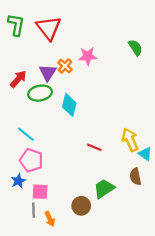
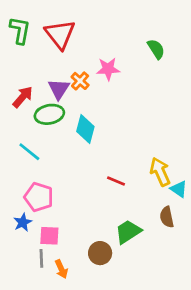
green semicircle: (135, 48) -> (156, 49), moved
cyan line: (26, 134) -> (29, 152), moved

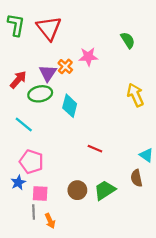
yellow arrow: (160, 172) -> (135, 95), moved
brown circle: (100, 253) -> (77, 190), moved

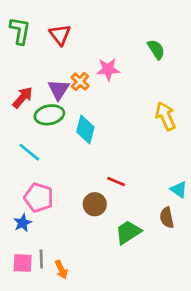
red triangle: (49, 28) -> (60, 35), size x0.7
brown circle: (77, 190) -> (95, 204), moved
pink square: (40, 193) -> (23, 263), moved

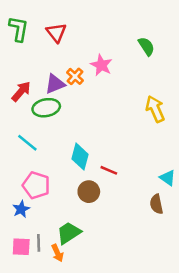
pink star: (108, 69) -> (101, 65), turned 30
purple triangle: (59, 89) -> (55, 84), turned 35
cyan diamond: (85, 129) -> (80, 157), moved
green trapezoid: (128, 232) -> (69, 233), moved

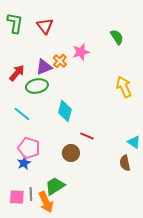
pink star: (101, 65) -> (81, 52), turned 30
cyan diamond: (80, 157) -> (65, 111), moved
blue star: (21, 209) -> (24, 163), moved
orange arrow: (57, 253) -> (46, 202), size x1.5

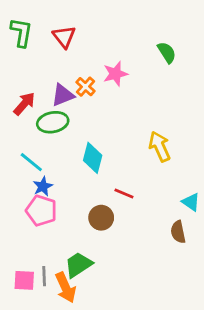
yellow arrow: (124, 87) -> (160, 146), moved
blue star: (24, 163) -> (43, 186), moved

